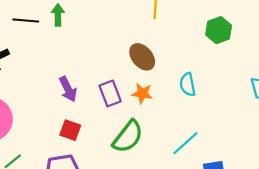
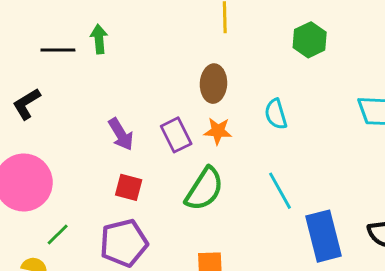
brown ellipse: (142, 57) -> (213, 84), turned 48
cyan line: (185, 143) -> (280, 191), turned -72

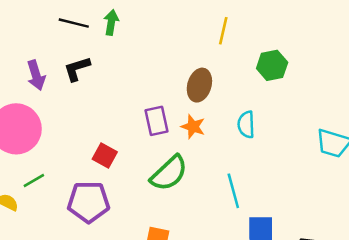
green hexagon: (310, 40) -> (272, 65), moved
black L-shape: (27, 104) -> (77, 69), moved
purple arrow: (121, 134) -> (36, 75), moved

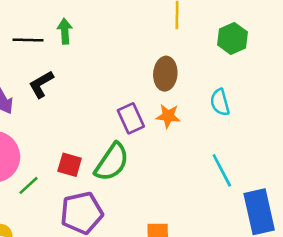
red square: (105, 155) -> (70, 165), moved
green semicircle: (169, 173) -> (112, 162), moved
green line: (34, 181) -> (28, 185), moved

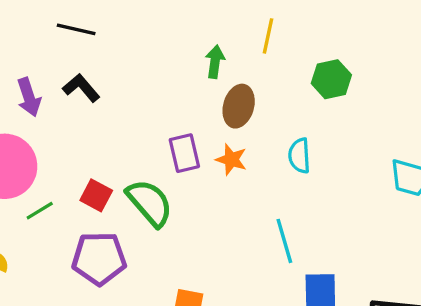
green arrow: (65, 31) -> (215, 62), moved
black L-shape: (41, 84) -> (81, 88), turned 68
green semicircle: (112, 162) -> (150, 203), turned -87

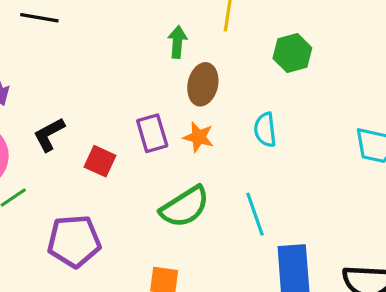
black L-shape: (81, 88) -> (49, 134), moved, turned -75
red square: (96, 195) -> (100, 161), moved
green semicircle: (150, 203) -> (185, 207), moved, turned 102

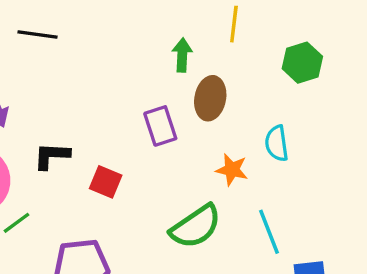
purple rectangle: (152, 133) -> (160, 126), moved
black L-shape: (49, 134) -> (52, 156), turned 33
orange star: (199, 137) -> (232, 170), moved

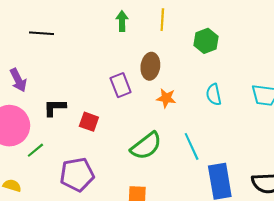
green arrow: (182, 55) -> (122, 21), moved
cyan semicircle: (277, 143) -> (214, 95), moved
orange star: (232, 170) -> (166, 98), moved

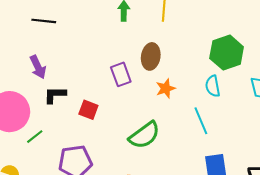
green hexagon: (206, 41) -> (227, 53), moved, size x1.4
purple arrow: (18, 80) -> (38, 67), moved
orange star: (166, 98) -> (166, 88), turned -30
cyan line: (192, 146) -> (201, 121), moved

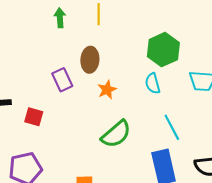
cyan line: (201, 121) -> (172, 127), moved
green semicircle: (144, 135) -> (116, 134), moved

